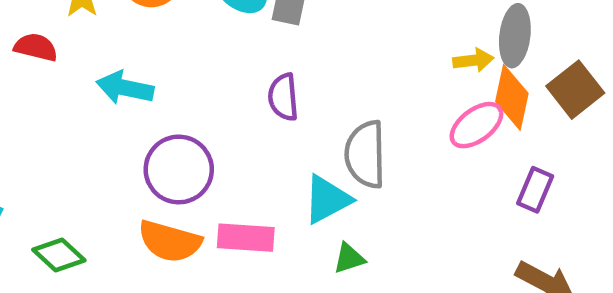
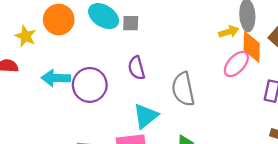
purple circle: (179, 169) -> (90, 85), moved
cyan triangle: (327, 199) -> (146, 116), moved

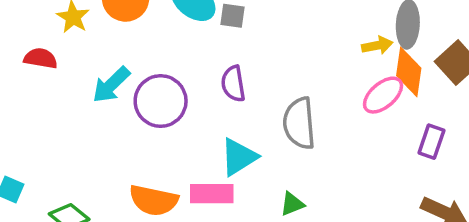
cyan arrow: (56, 78) -> (111, 85), turned -52

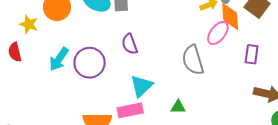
red semicircle: (41, 58) -> (15, 52), turned -102
gray semicircle: (299, 123) -> (193, 60), moved
green triangle: (292, 204) -> (178, 107), turned 35

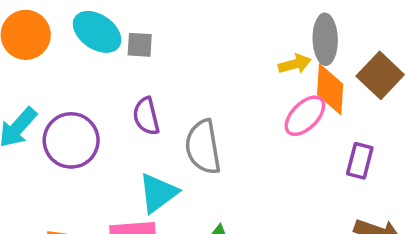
gray semicircle: (193, 60) -> (203, 147), moved

